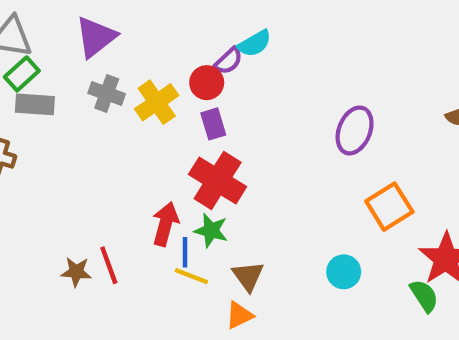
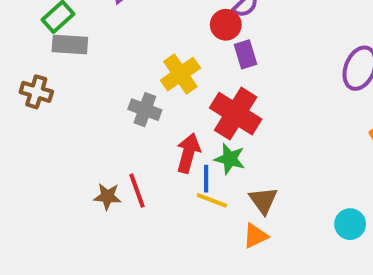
gray cross: (107, 93) -> (145, 110), moved
yellow cross: (157, 102) -> (180, 74), moved
purple rectangle: (213, 124) -> (246, 54), moved
cyan circle: (344, 272) -> (350, 224), moved

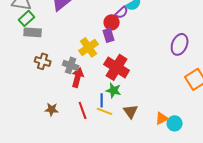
purple rectangle: (246, 54) -> (109, 35), moved
brown cross: (36, 92) -> (43, 61), moved
red arrow: (188, 153) -> (78, 77), moved
red line: (137, 191) -> (83, 110), moved
orange triangle: (255, 236) -> (162, 118), moved

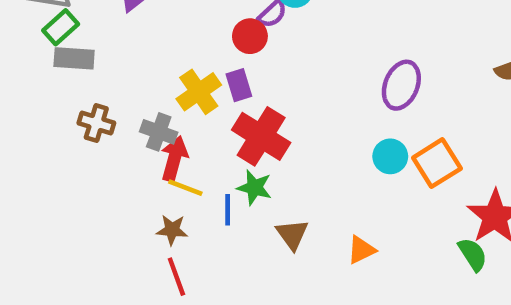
purple rectangle: (109, 35) -> (239, 85), moved
brown star: (52, 109) -> (172, 230), moved
red line: (83, 110) -> (176, 277), moved
yellow line: (105, 111) -> (185, 188), moved
cyan circle: (175, 123) -> (390, 156), moved

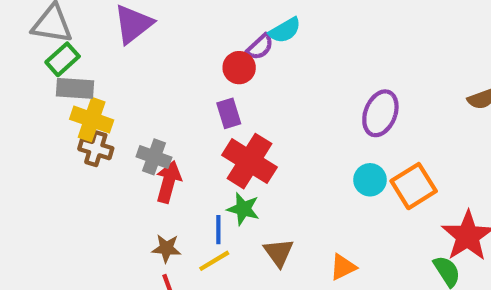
yellow cross: (199, 92) -> (92, 120), moved, turned -36
yellow line: (185, 188) -> (214, 261), moved, turned -52

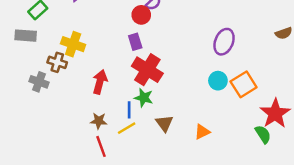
gray rectangle: (75, 88) -> (26, 36), moved
yellow cross: (92, 120) -> (73, 44), moved
gray cross: (154, 157) -> (39, 82), moved

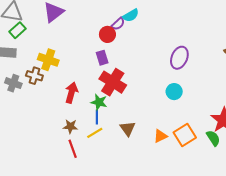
gray cross: (39, 82) -> (13, 83), moved
orange square: (244, 84) -> (185, 135), moved
green star: (144, 98) -> (99, 102), moved

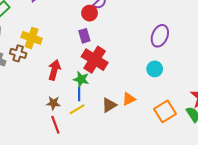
brown triangle: (128, 129) -> (109, 105), turned 35
orange triangle: (160, 136) -> (129, 99), moved

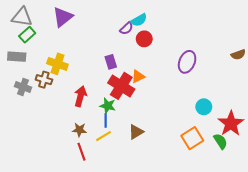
red circle: (90, 13) -> (144, 39), moved
cyan circle: (155, 69) -> (204, 107), moved
orange triangle: (129, 99) -> (138, 76), moved

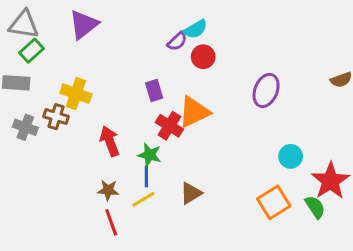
orange triangle: (138, 76) -> (194, 112), size x1.6
red cross: (121, 86) -> (169, 126), size x0.7
red arrow: (80, 96) -> (110, 141), turned -36

